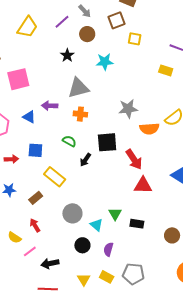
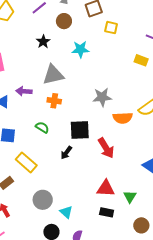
black arrow: (85, 160) -> (66, 153), moved
red triangle: (143, 185) -> (106, 188), moved
green triangle: (115, 214) -> (130, 197), moved

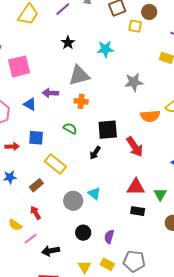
brown circle: (64, 21) -> (149, 12), moved
gray star: (102, 97) -> (134, 82), moved
cyan triangle: (66, 212) -> (94, 193), moved

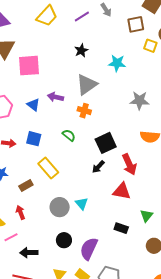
gray triangle: (79, 75) -> (87, 85), turned -30
black square: (108, 130) -> (106, 143), turned -30
black arrow: (95, 153) -> (98, 167), moved
red triangle: (136, 187) -> (122, 191), moved
purple semicircle: (109, 237) -> (89, 249), size x1.6

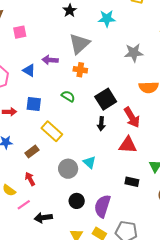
pink square: (29, 66) -> (20, 32), size x0.6
black arrow: (98, 167) -> (101, 124), turned -32

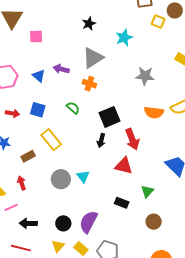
cyan star: (107, 19) -> (124, 38), turned -30
black circle: (77, 201) -> (63, 223), moved

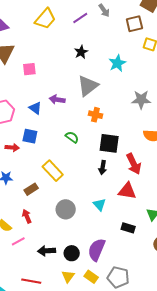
orange cross: (89, 84) -> (95, 115), moved
blue square: (38, 110) -> (30, 136), moved
black square: (110, 117) -> (109, 143), turned 35
cyan triangle: (83, 176) -> (100, 205), moved
black arrow: (28, 223) -> (47, 251), moved

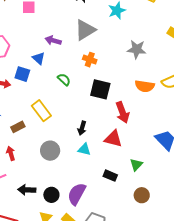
blue triangle: (35, 108) -> (39, 58), moved
black arrow: (103, 168) -> (82, 128), moved
cyan triangle: (100, 205) -> (84, 149), turned -40

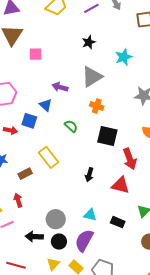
cyan triangle: (84, 149) -> (90, 215), moved
gray circle: (50, 151) -> (56, 219), moved

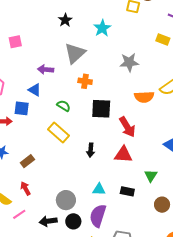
yellow rectangle: (49, 157) -> (58, 132), moved

